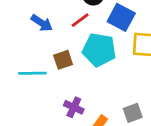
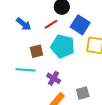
cyan line: (32, 73) -> (26, 70), moved
purple cross: (74, 107) -> (54, 78), moved

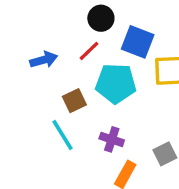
blue arrow: (24, 24) -> (44, 60), turned -42
cyan line: (26, 70) -> (62, 135), turned 66

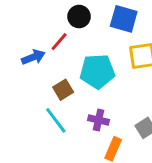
blue square: (138, 42) -> (124, 19), moved
red line: (89, 51) -> (59, 42), moved

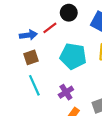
brown square: (63, 90) -> (31, 57), moved
purple cross: (99, 120) -> (66, 92), turned 32

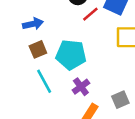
red line: (50, 28) -> (90, 14), moved
cyan pentagon: (73, 56) -> (71, 55), moved

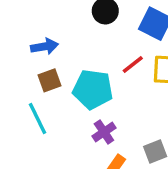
red line: (90, 14) -> (133, 65), moved
cyan line: (44, 81) -> (37, 118), moved

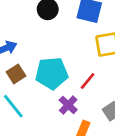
red line: (133, 65) -> (88, 81), moved

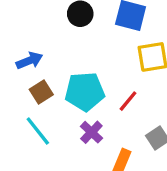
purple cross: (68, 105) -> (91, 132), moved

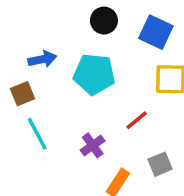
brown square: (41, 92) -> (22, 94), moved
cyan pentagon: (85, 92) -> (94, 74), moved

